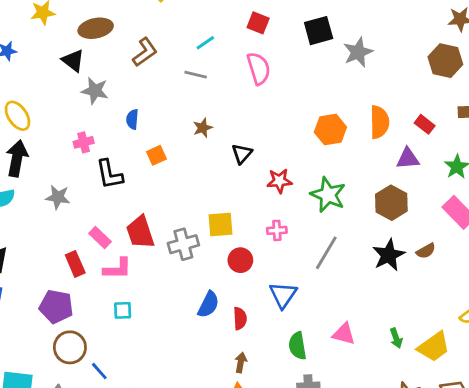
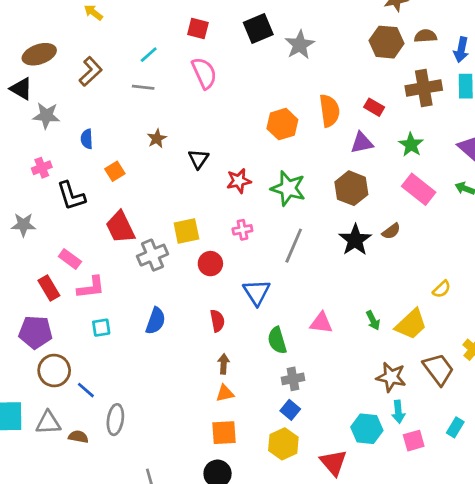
red trapezoid: (140, 232) -> (120, 227), moved
blue semicircle: (208, 304) -> (156, 321), moved

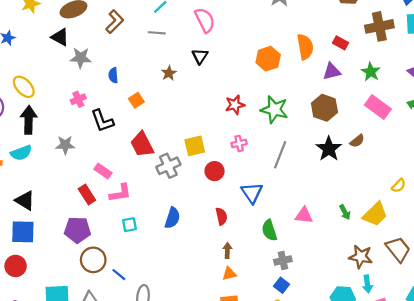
black triangle: (198, 159) -> (200, 56), moved

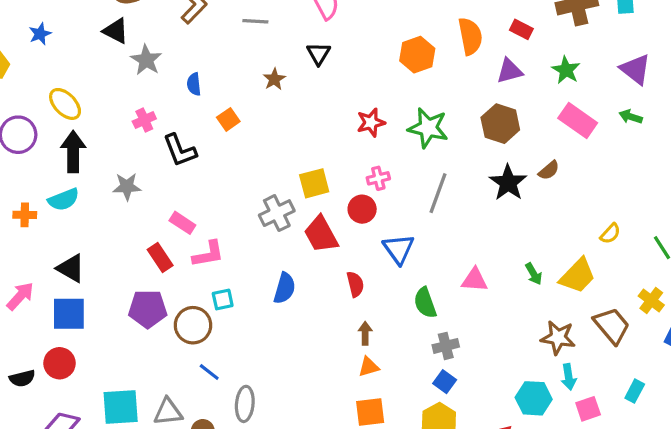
gray star: (81, 58) -> (146, 60), turned 30
red trapezoid: (142, 144) -> (321, 234), moved
red circle: (215, 171) -> (362, 209), moved
brown circle: (93, 260) -> (193, 325), moved

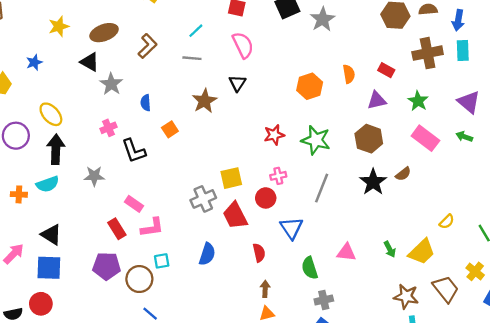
orange semicircle: (470, 36) -> (349, 74), size x0.7
brown star: (274, 79) -> (204, 101), size x1.5

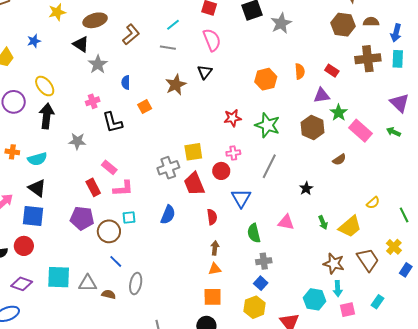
green star: (418, 101) -> (339, 113), moved
black star: (373, 182) -> (306, 188), moved, size x0.6
cyan semicircle: (48, 184) -> (37, 159), moved

